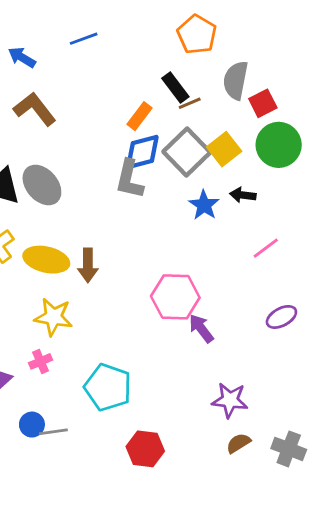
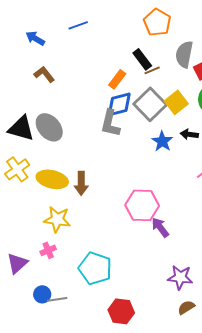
brown L-shape: (35, 109) -> (44, 74), size x0.7

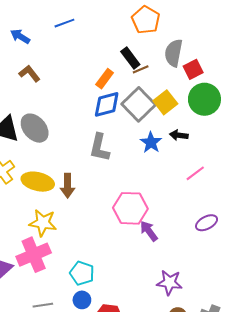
gray L-shape: (110, 123) -> (99, 148), moved
pink cross: (48, 250) -> (34, 255), size x2.0
cyan pentagon: (95, 268) -> (82, 273), size x0.7
blue circle: (42, 294) -> (82, 300), moved

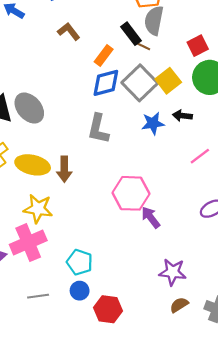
gray semicircle: (174, 53) -> (154, 21), moved
brown line: (141, 69) -> (142, 46), turned 49
brown L-shape: (29, 73) -> (69, 31), moved
blue star: (151, 142) -> (153, 123), turned 30

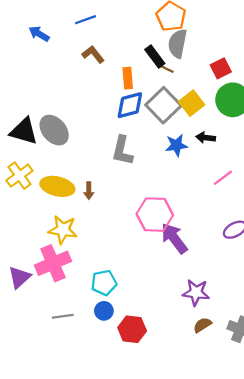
orange rectangle: (104, 56) -> (128, 78), turned -42
brown arrow: (64, 169) -> (89, 191), size x0.7
purple arrow: (151, 217) -> (174, 238), size x1.4
cyan pentagon: (80, 262) -> (104, 283), turned -30

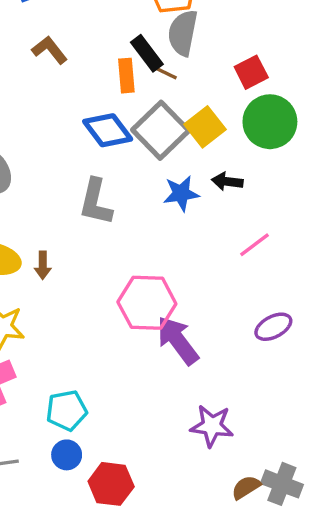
orange rectangle: (128, 78) -> (126, 76), moved
blue diamond: (130, 105) -> (108, 130), turned 68
brown semicircle: (202, 325) -> (246, 487), moved

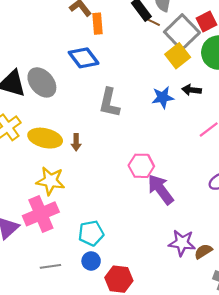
orange rectangle: (126, 76) -> (97, 24), moved
blue diamond: (108, 130) -> (84, 58), moved
gray square: (161, 130) -> (182, 32), moved
pink hexagon: (147, 303) -> (141, 166), size x0.7
brown semicircle: (246, 487) -> (203, 251), moved

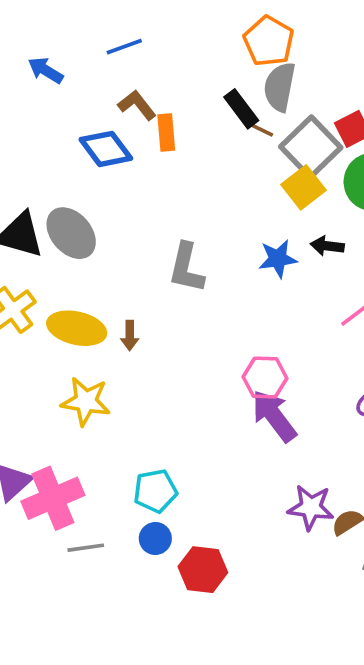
blue diamond: (84, 58) -> (106, 149), moved
pink hexagon: (141, 166) -> (265, 378), moved
pink cross: (41, 214) -> (53, 498), moved

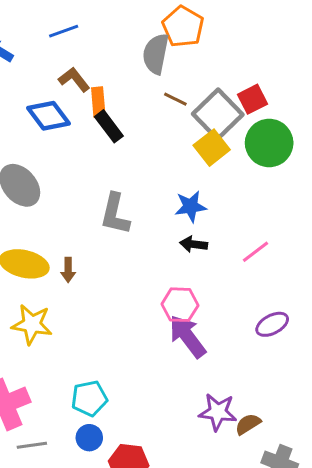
gray semicircle: (280, 87) -> (156, 54), moved
black rectangle: (241, 109) -> (109, 126), moved
black arrow: (327, 246) -> (194, 244), moved

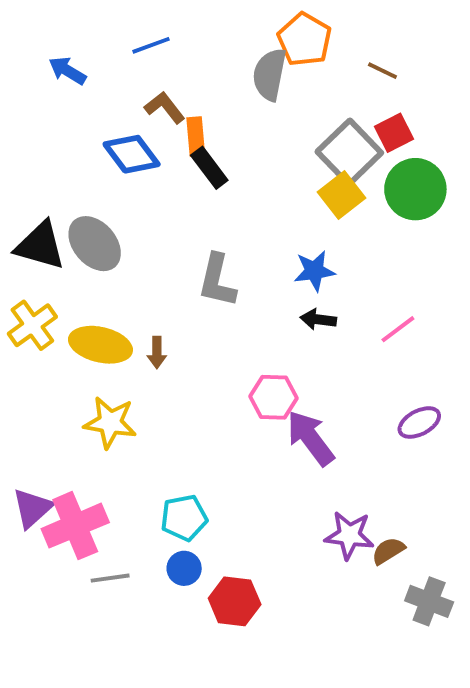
brown line: (175, 99) -> (382, 71), moved
pink hexagon: (180, 305) -> (273, 397), moved

